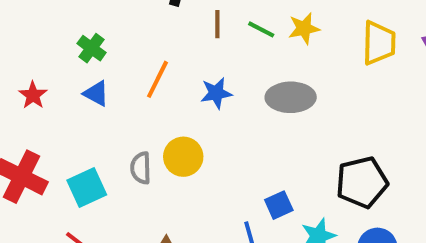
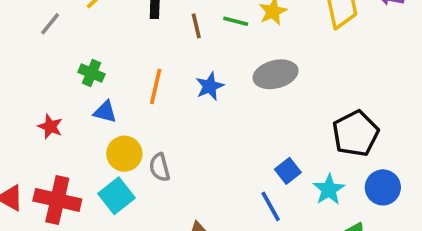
yellow circle: (183, 157) -> (124, 154), moved

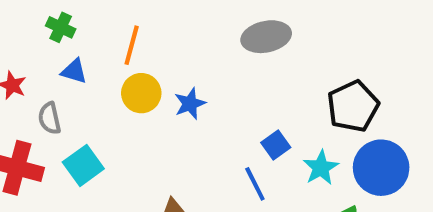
blue star: (210, 86) -> (190, 104), moved
yellow circle: (124, 154) -> (141, 93), moved
gray semicircle: (160, 167) -> (50, 118), moved
blue circle: (383, 187) -> (381, 168), size x1.4

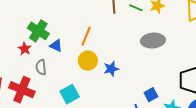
green cross: (61, 27) -> (38, 31), moved, size x1.5
cyan square: (83, 165) -> (70, 94), moved

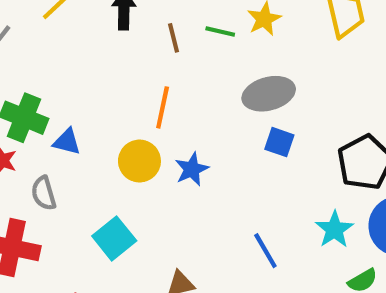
orange line: (86, 36) -> (163, 107), moved
blue square: (151, 95) -> (279, 142), moved, turned -32

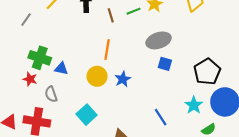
green line: (220, 31) -> (133, 11), turned -32

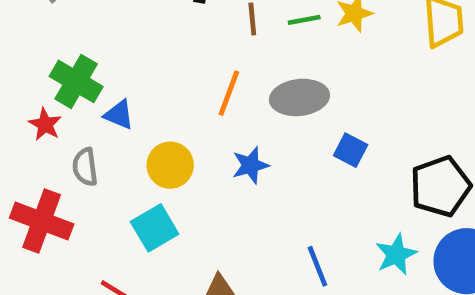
gray ellipse: (159, 40) -> (299, 97), moved
yellow circle: (97, 76) -> (170, 165), moved

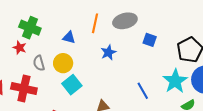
blue triangle: (119, 115) -> (69, 38), moved
yellow circle: (170, 165) -> (63, 63), moved
cyan star: (396, 254) -> (175, 81), size x1.4

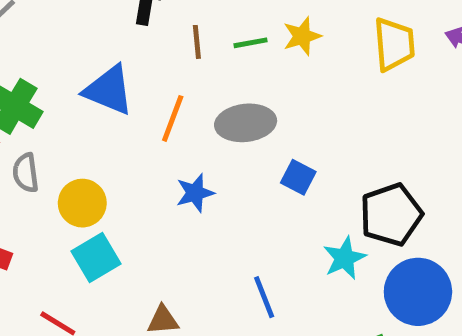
blue triangle: (69, 38) -> (109, 90), moved, size x1.6
gray semicircle: (39, 63) -> (26, 173), moved
cyan star: (175, 81) -> (345, 258), moved, size x0.7

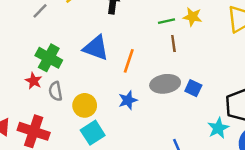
yellow star: (302, 36) -> (192, 17), turned 30
brown line: (197, 42) -> (173, 43), moved
gray ellipse: (246, 123) -> (165, 84), moved
blue star: (195, 193) -> (128, 100), moved

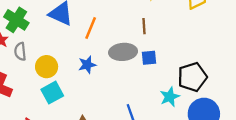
brown line: (173, 43) -> (144, 26), moved
blue square: (193, 88) -> (149, 58), turned -35

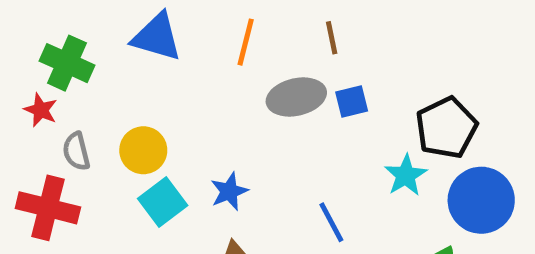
orange line: (91, 28) -> (246, 42), moved
gray semicircle: (20, 51) -> (76, 151), moved
blue star: (87, 65) -> (229, 191), moved

